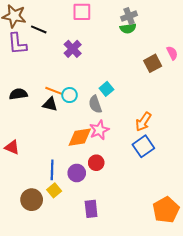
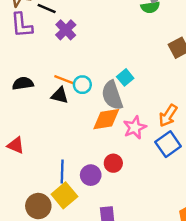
purple cross: (73, 49) -> (66, 30), moved
gray semicircle: (95, 104) -> (112, 95), size x1.4
pink star: (99, 130) -> (135, 127), moved
orange diamond: (80, 137) -> (106, 119), moved
yellow square: (54, 190) -> (64, 195), size x1.5

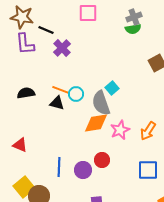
orange arrow: (168, 116) -> (148, 131), moved
blue square: (168, 144) -> (148, 170), moved, turned 35
yellow square: (64, 195) -> (24, 187), moved

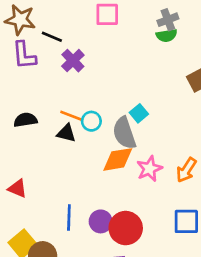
red circle: (102, 160) -> (126, 228), moved, size x1.6

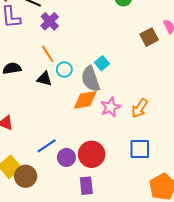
orange line: (72, 116) -> (48, 54), moved, turned 36
blue line: (69, 217) -> (47, 146), turned 54
purple circle: (101, 221) -> (66, 157), moved

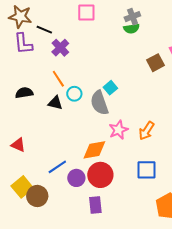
orange diamond: (85, 100) -> (94, 150), moved

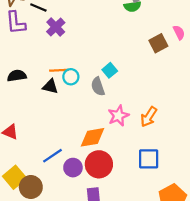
orange line: (58, 79) -> (59, 70), moved, turned -60
gray semicircle: (99, 103) -> (98, 86), size x0.7

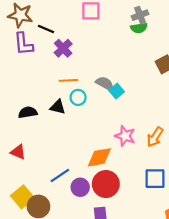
orange line: (59, 70) -> (68, 80), moved
black semicircle: (17, 76) -> (28, 112), moved
gray semicircle: (98, 86) -> (105, 84), moved, turned 138
pink star: (118, 116) -> (125, 136), turned -30

